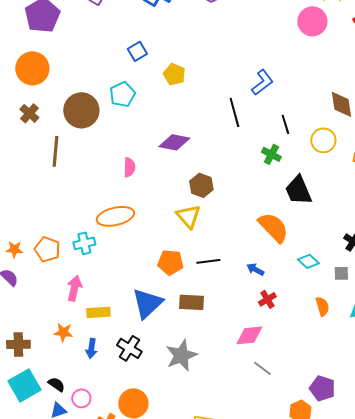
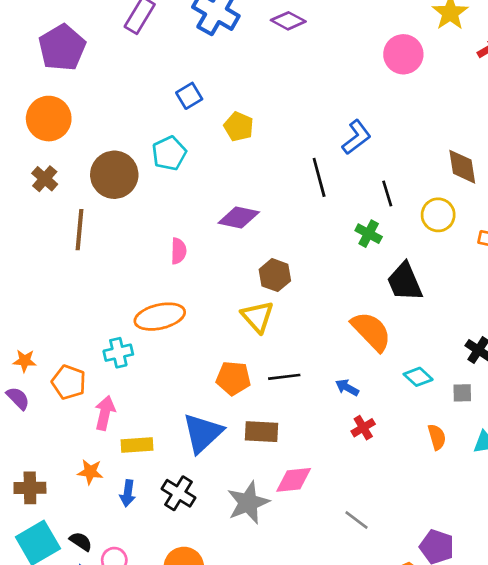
pink circle: (312, 21) -> (403, 54), moved
orange pentagon: (47, 249) -> (69, 382), moved
pink diamond: (249, 335) -> (294, 480), moved

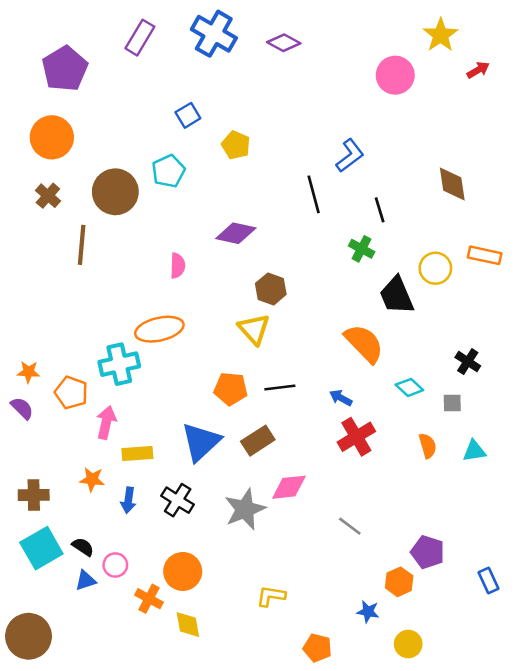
yellow circle: (438, 215) -> (435, 268), moved
cyan cross: (118, 353) -> (119, 364), size x1.4
red cross: (363, 428) -> (356, 437), size x1.6
brown rectangle: (261, 432) -> (258, 441), turned -36

